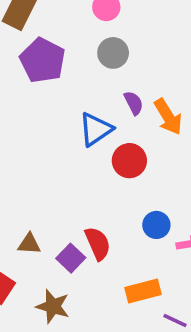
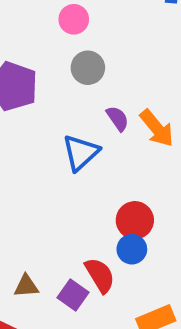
red circle: (129, 161) -> (135, 220), moved
blue circle: (156, 225) -> (132, 249), moved

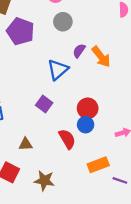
purple semicircle: (118, 118) -> (79, 51), turned -112
purple square: (73, 295) -> (44, 104), moved

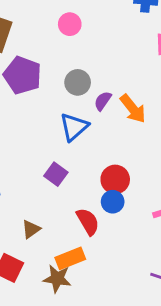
gray circle: (63, 22) -> (78, 82), moved
brown triangle: (26, 144) -> (31, 229), turned -32
orange rectangle: (98, 165) -> (70, 258), moved

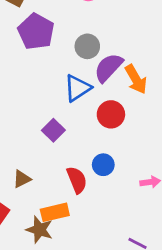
purple semicircle: (103, 101) -> (108, 68), size x1.6
red circle: (115, 179) -> (111, 114), moved

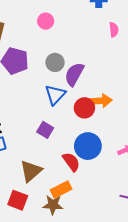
orange arrow: (136, 79) -> (100, 101), moved, turned -50
blue circle: (103, 165) -> (88, 146), size x1.6
brown triangle: (22, 179) -> (31, 171), size x1.6

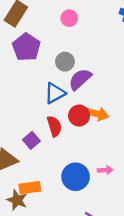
purple square: (45, 130) -> (31, 140), moved
blue circle: (88, 146) -> (76, 177), moved
red semicircle: (71, 162) -> (54, 126), moved

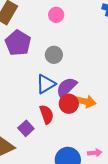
purple semicircle: (80, 79) -> (67, 87), moved

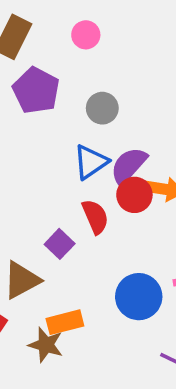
pink circle: (56, 15) -> (86, 35), moved

